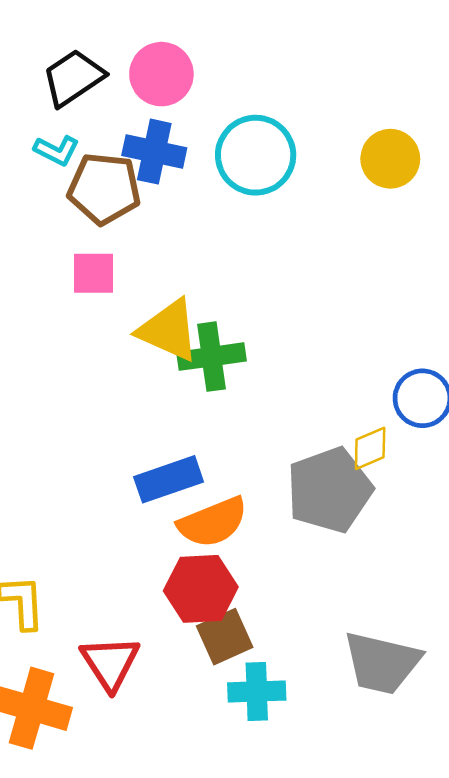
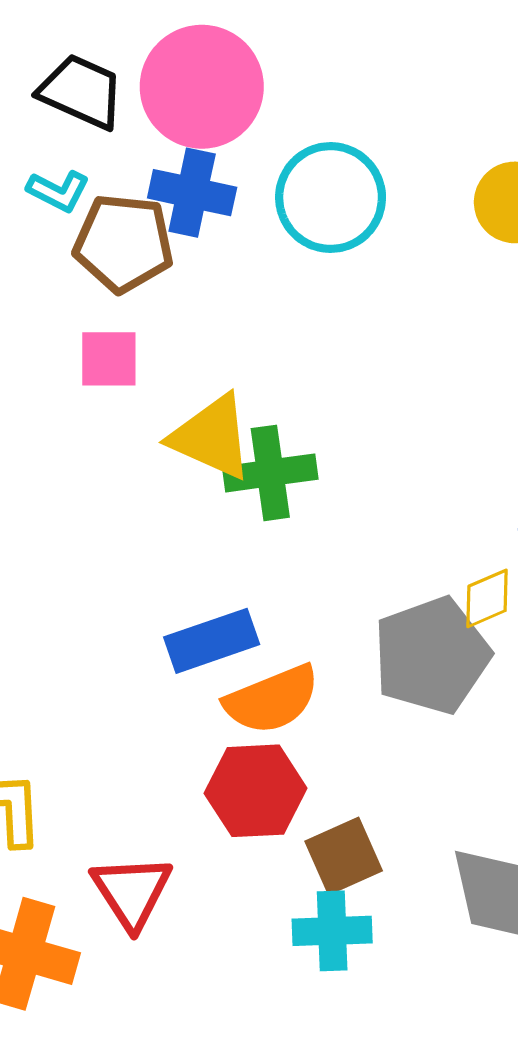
pink circle: (161, 74) -> (202, 87), size x1.4
black trapezoid: (73, 78) -> (81, 92), turned 58
brown square: (225, 637) -> (344, 856), moved

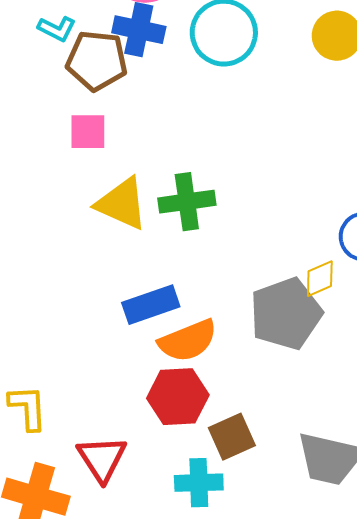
yellow triangle: (212, 437) -> (122, 204), moved
cyan cross: (332, 931) -> (199, 483), moved

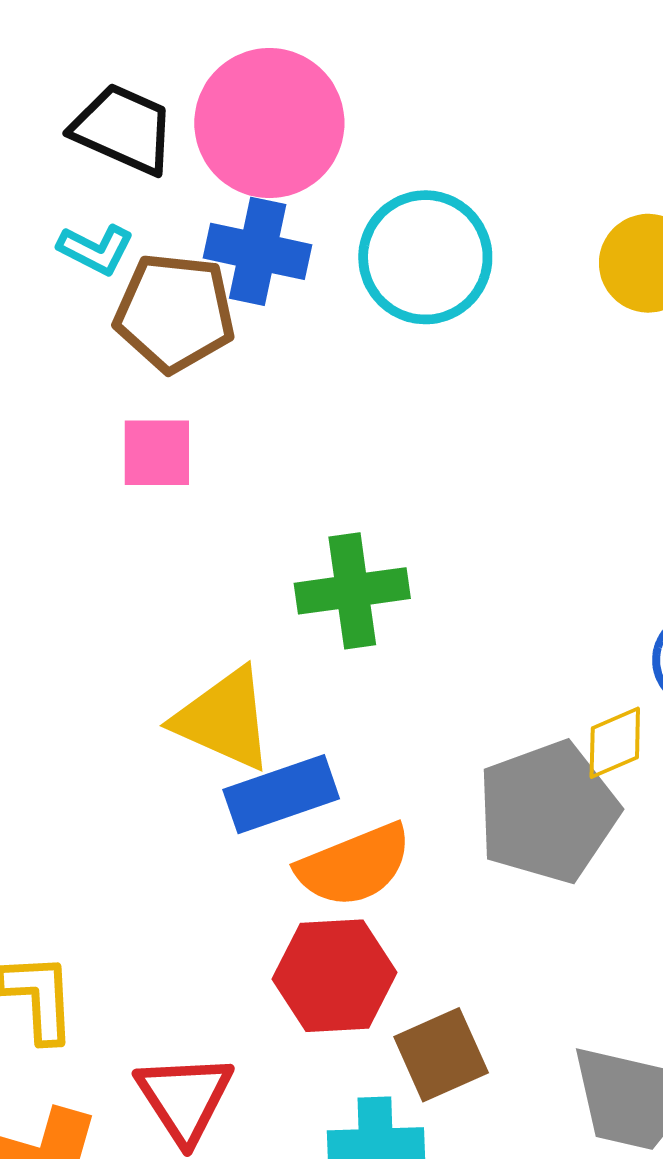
yellow triangle: (122, 204) -> (224, 719), moved

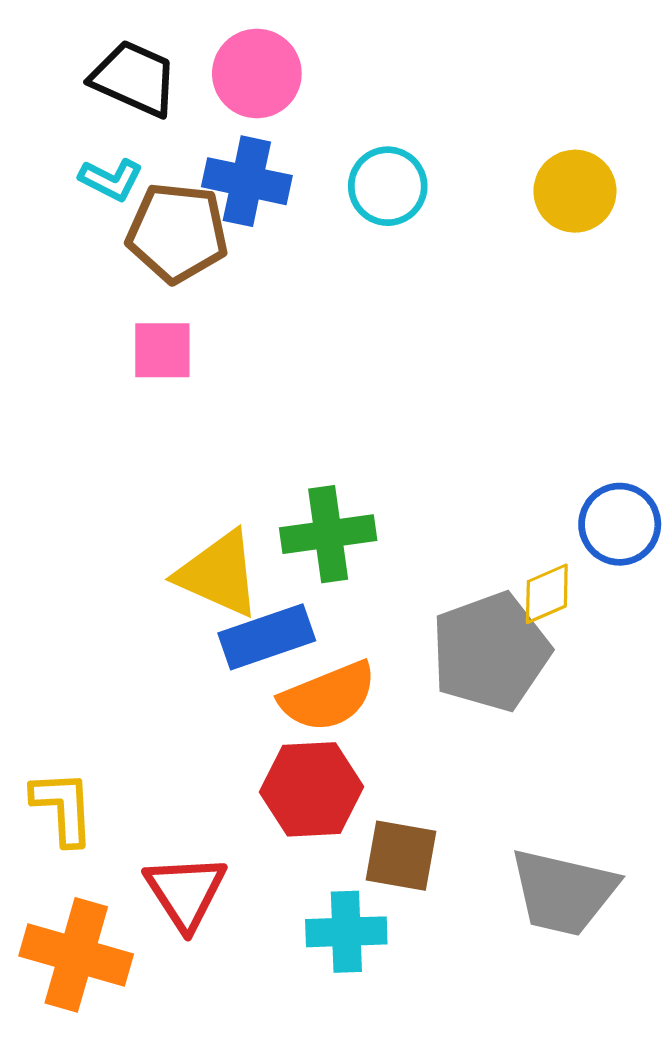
pink circle: (269, 123) -> (257, 74), size x0.7
cyan circle: (425, 257) -> (388, 186), size x0.7
green cross: (352, 591) -> (328, 534), moved
brown square: (441, 1055) -> (401, 856), turned 34

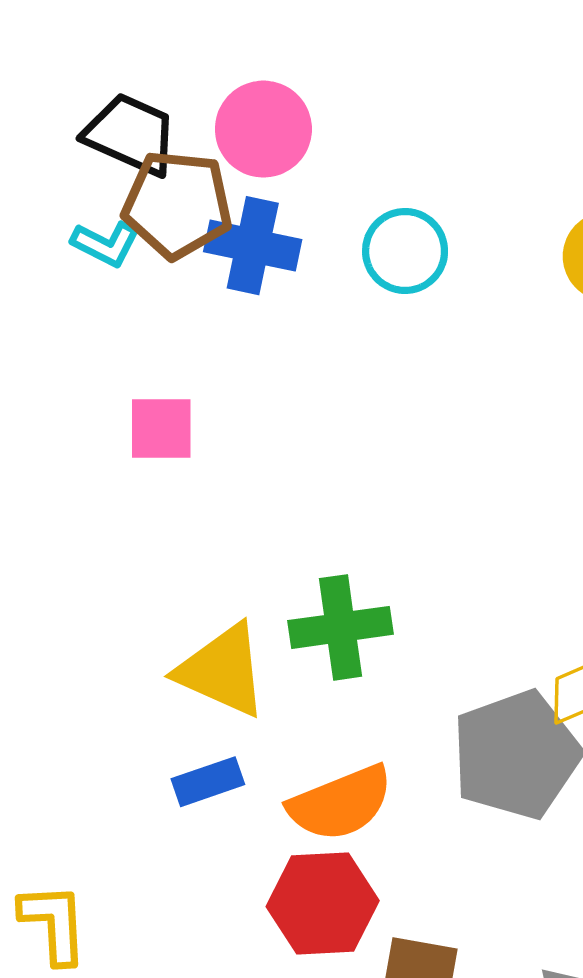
brown pentagon: (177, 233) -> (177, 204), moved
blue rectangle: (267, 637) -> (208, 782), moved, size x0.7

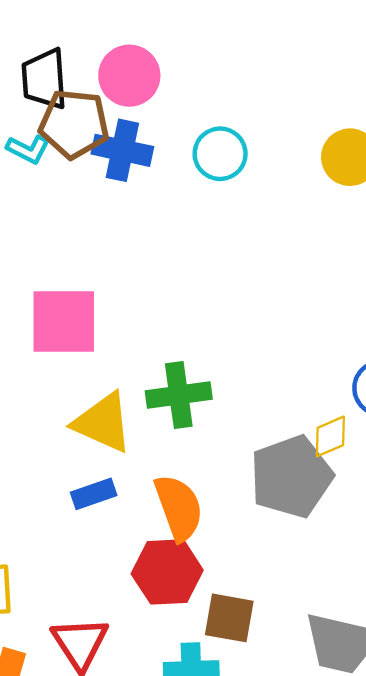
black trapezoid: (131, 134) -> (44, 79), turned -118
pink square: (161, 428) -> (64, 322), moved, size x1.6
orange semicircle: (341, 803) -> (179, 508), turned -88

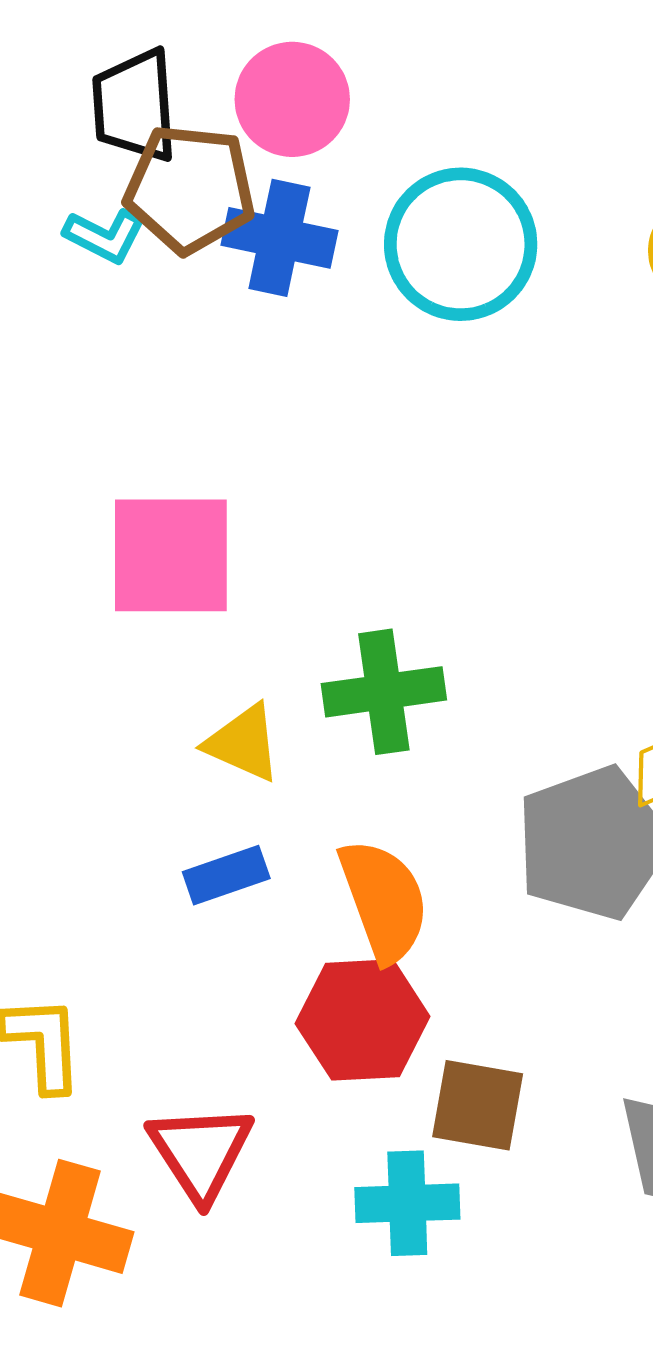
cyan circle: (220, 154) -> (461, 244), size x1.5
yellow triangle: (103, 423) -> (243, 743), size x0.7

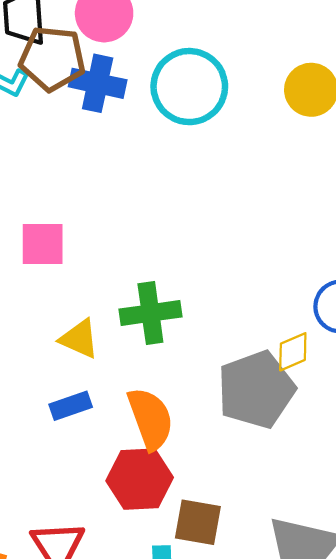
pink square: (171, 555) -> (43, 244), size x0.7

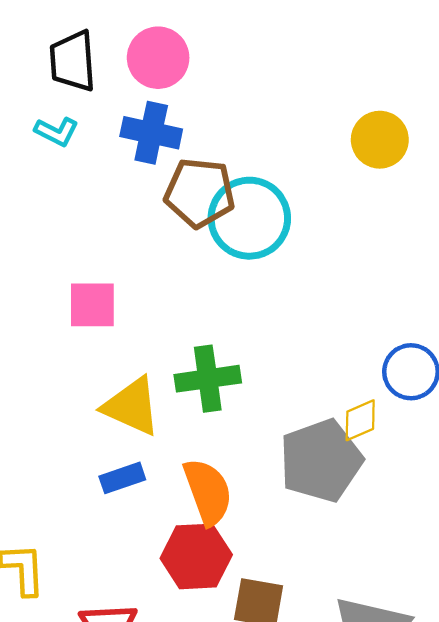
brown pentagon: (52, 58) -> (200, 193), moved
cyan circle: (189, 87) -> (249, 218), moved
yellow triangle: (79, 339) -> (132, 406), size x1.4

